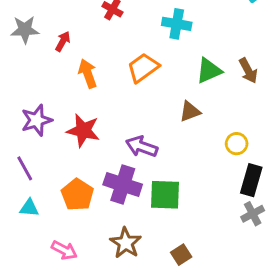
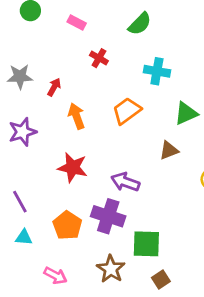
purple star: (37, 120) -> (23, 132), moved
green square: (165, 195) -> (146, 244), moved

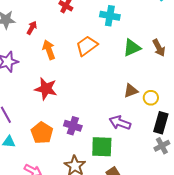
brown triangle: (169, 150) -> (131, 91), moved
purple arrow: (125, 182) -> (120, 123), moved
purple cross: (108, 216) -> (73, 126), size x0.7

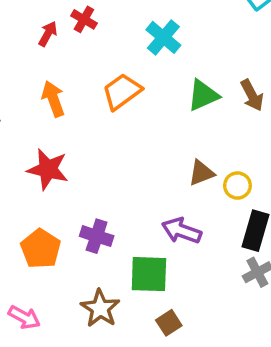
cyan cross: (110, 16) -> (163, 37), turned 30
red arrow: (32, 28) -> (48, 34), moved

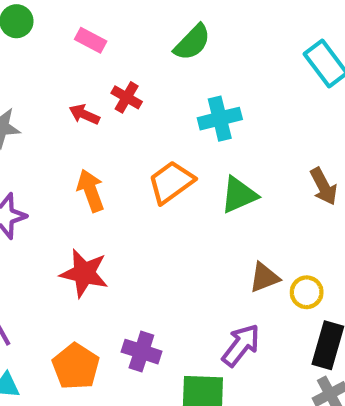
red arrow: (48, 34) -> (84, 114), turned -95
cyan cross: (163, 37) -> (220, 119), turned 36
green triangle: (203, 95) -> (239, 195), moved
purple arrow: (181, 231) -> (241, 345), turned 108

